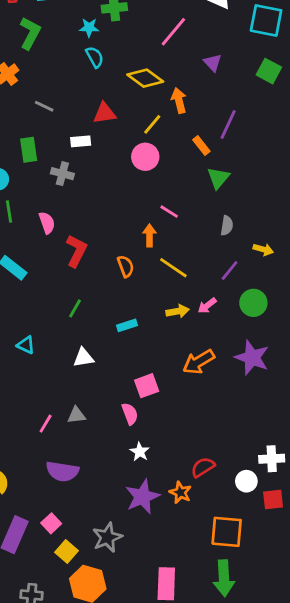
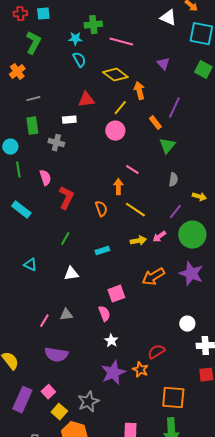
pink line: (173, 32) -> (121, 42), moved, turned 65
gray line: (44, 106) -> (33, 99), moved, turned -40
green circle: (253, 303) -> (192, 235), size x1.4
white circle: (246, 481) -> (187, 324), moved

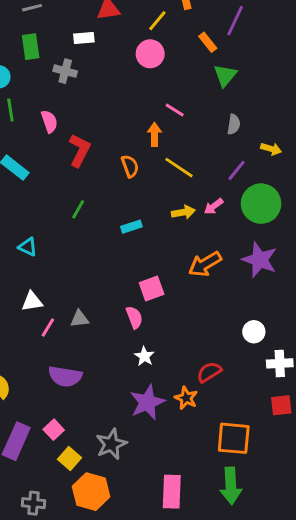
white triangle: (71, 274) -> (32, 302), moved

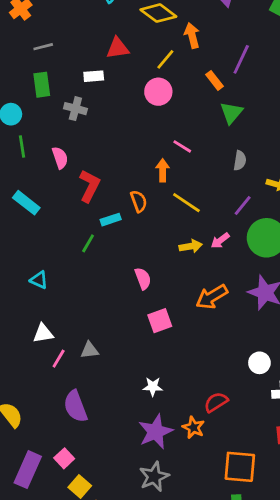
cyan rectangle: (131, 227) -> (111, 220), moved
pink semicircle: (134, 317) -> (143, 279), moved
white star: (144, 356) -> (153, 387), turned -30
purple semicircle: (65, 376) -> (75, 406), turned 60
gray star: (111, 444) -> (154, 477), moved

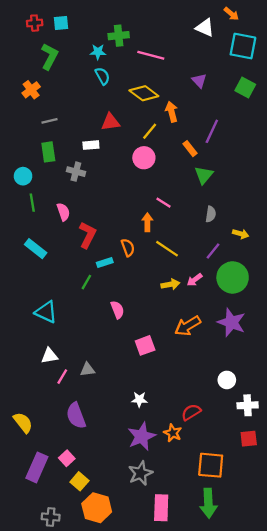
pink semicircle: (143, 279) -> (117, 310), moved
cyan triangle: (39, 280) -> (46, 312), size x1.5

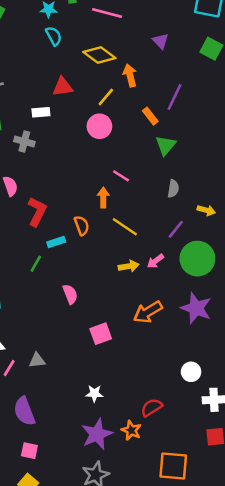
pink square: (67, 458) -> (29, 451), moved, turned -35

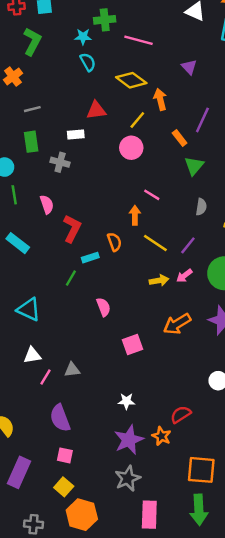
purple line: (176, 229) -> (188, 245), moved

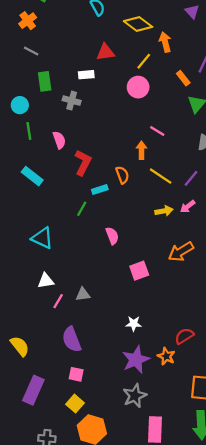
gray line: (32, 109) -> (31, 51), moved, turned 42

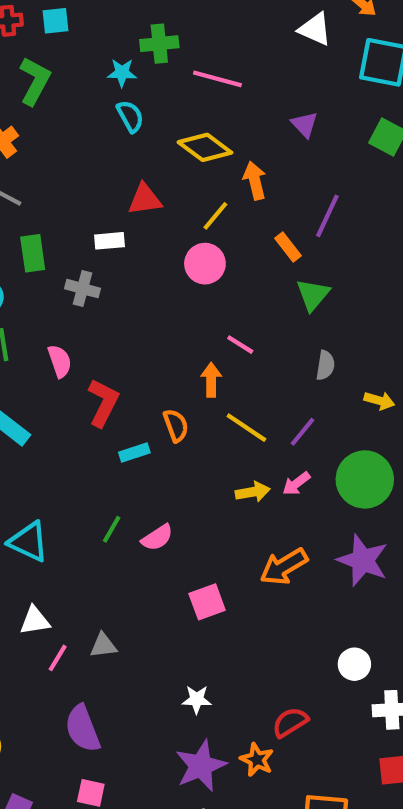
green line: (82, 209) -> (112, 529), moved
pink semicircle: (112, 236) -> (157, 538), turned 78

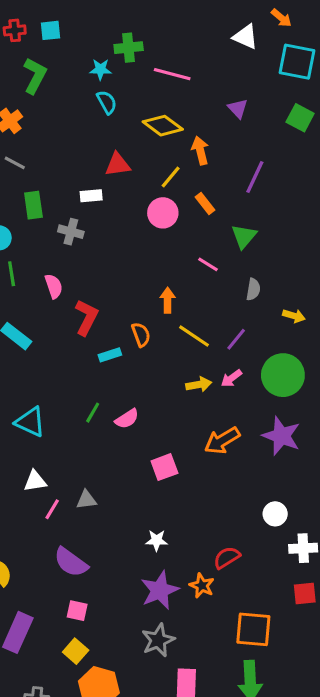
orange rectangle: (288, 247) -> (205, 204), moved
pink line: (240, 345) -> (208, 264), moved
purple semicircle: (83, 729) -> (71, 562), turned -33

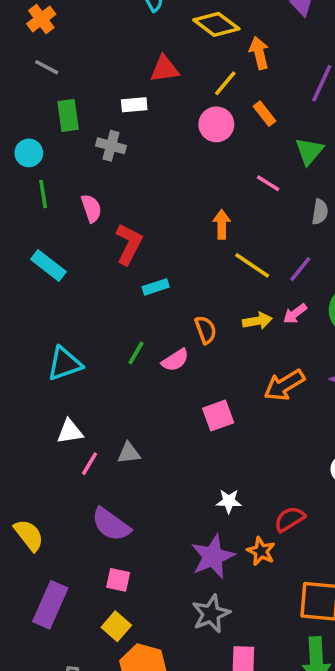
orange semicircle: (141, 335) -> (206, 330), moved
cyan triangle: (30, 422) -> (65, 364), turned -44
white star: (157, 540) -> (229, 501), moved

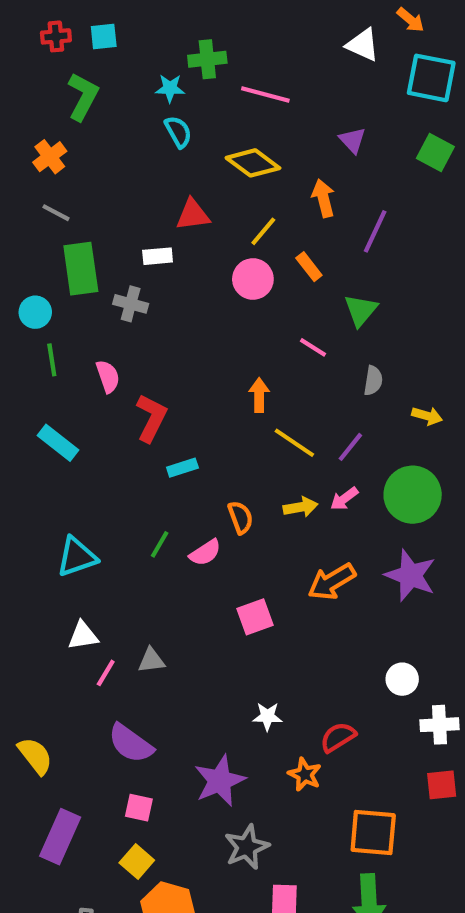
orange arrow: (259, 53) -> (323, 198), moved
green rectangle: (68, 115) -> (81, 269), size x1.4
purple star: (213, 557) -> (220, 781), moved

